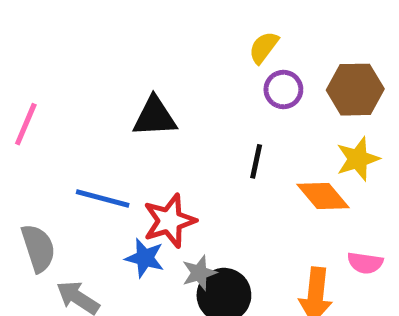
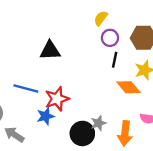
black line: (256, 161) -> (115, 60), moved
blue star: (145, 258) -> (45, 116), turned -30
gray star: (199, 273) -> (98, 123), moved

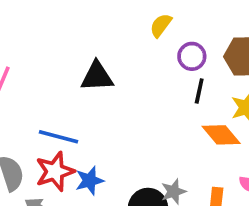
yellow semicircle: (101, 18) -> (161, 25), moved
red star: (57, 99) -> (55, 171), moved

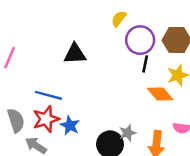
purple circle: (192, 56) -> (140, 40), size x1.5
blue star: (90, 181) -> (70, 125), turned -30

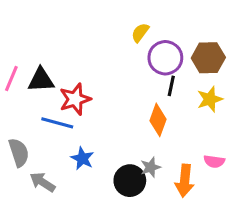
black triangle: (75, 54) -> (41, 80), moved
orange diamond: (160, 94) -> (158, 120), moved, turned 60
red star: (46, 119) -> (75, 99), moved

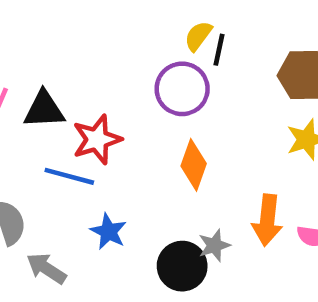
purple circle: (165, 58) -> (182, 89), moved
black line: (171, 86) -> (219, 50), moved
orange diamond: (158, 120) -> (194, 165), moved
orange arrow: (185, 181) -> (267, 220), moved

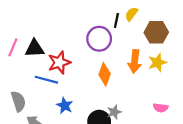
yellow semicircle: (198, 36) -> (131, 14), moved
orange arrow: (267, 220) -> (135, 61), moved

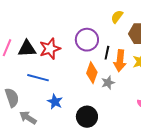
black line: (116, 20) -> (107, 53), moved
red star: (59, 62) -> (50, 49), moved
gray star: (114, 112) -> (108, 83), moved

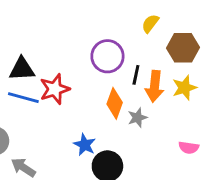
red star: (50, 49) -> (55, 89), moved
blue line: (38, 78) -> (23, 98), moved
blue star: (55, 102) -> (85, 145), moved

